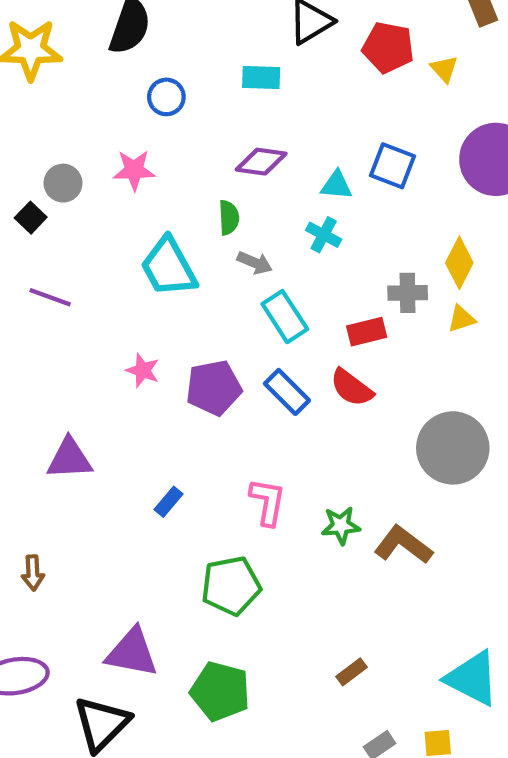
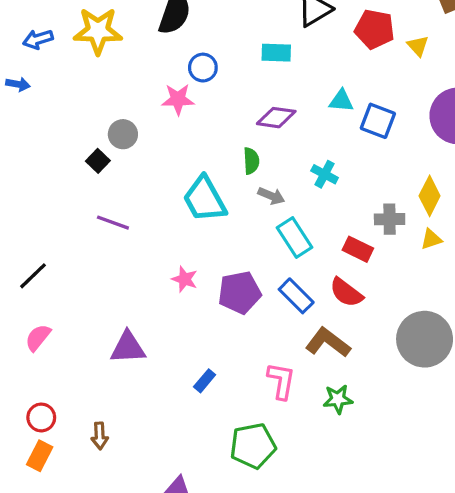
pink star: (134, 170) -> (178, 99), moved
cyan triangle: (337, 185) -> (341, 101), moved
red rectangle: (367, 332) -> (358, 249), turned 40
brown L-shape: (403, 545) -> (328, 343), moved

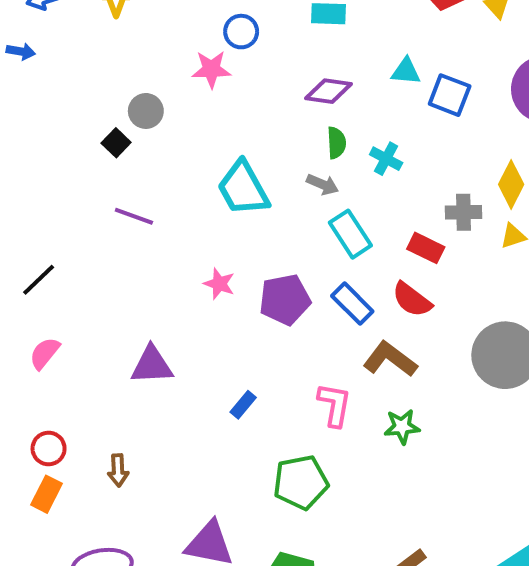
green semicircle: (251, 161) -> (336, 143), moved

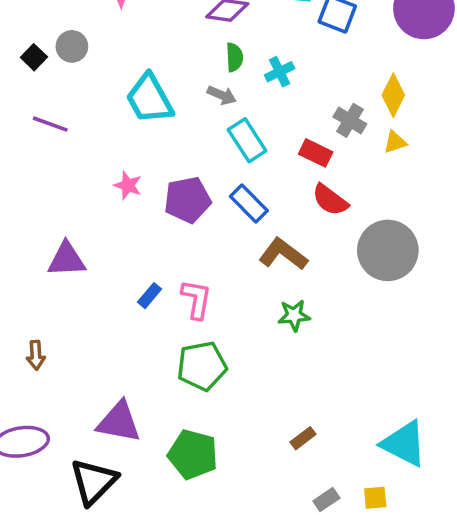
gray circle: (146, 111) -> (72, 46), moved
cyan cross: (386, 159) -> (280, 72), turned 36
gray cross: (463, 212) -> (350, 120), turned 32
red semicircle: (412, 300) -> (330, 200), moved
pink L-shape: (334, 405) -> (196, 299), moved

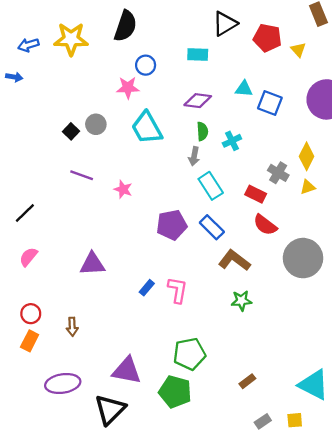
gray arrow: (222, 95) -> (194, 156), turned 78
cyan trapezoid: (150, 99) -> (147, 128), moved
pink star: (128, 185) -> (123, 189), moved
green pentagon: (202, 366) -> (189, 354), moved

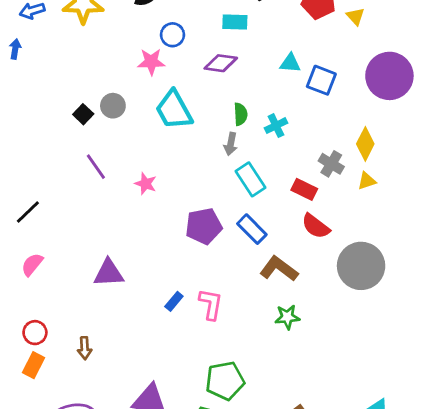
blue arrow: (14, 77) -> (15, 49), turned -91
purple diamond: (198, 101) -> (221, 63), moved
purple line: (82, 175) -> (96, 167), turned 35

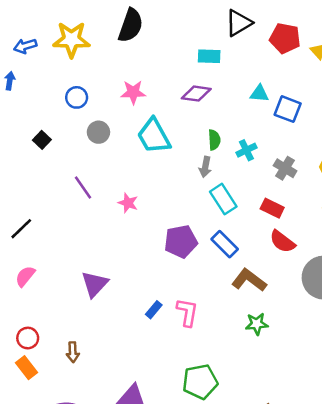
blue circle: (172, 35) -> (77, 97), moved
black square: (83, 114) -> (42, 140), moved
gray cross: (331, 164) -> (285, 168), moved
purple triangle: (109, 273) -> (95, 284), turned -44
orange rectangle: (34, 365) -> (26, 368), turned -65

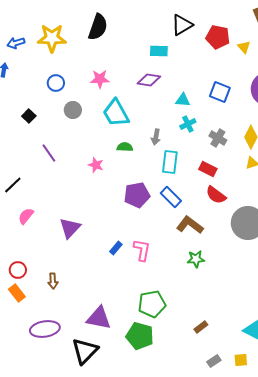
cyan triangle: (259, 94) -> (183, 100), moved
green semicircle: (214, 140) -> (125, 147), moved, turned -84
purple line: (83, 187) -> (49, 153), moved
cyan rectangle: (223, 199) -> (170, 162), turned 40
pink semicircle: (25, 276) -> (26, 216), moved

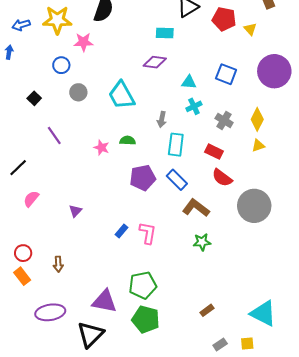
pink star: (100, 79) -> (83, 42), moved
green semicircle: (125, 147) -> (128, 141), moved
purple triangle: (70, 228) -> (75, 211), size x0.6
green pentagon: (152, 304) -> (143, 285), moved

